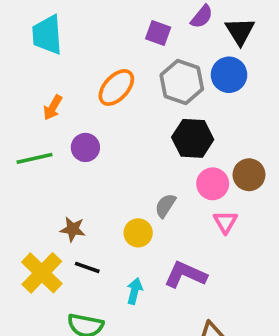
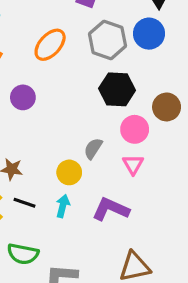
brown circle: (249, 175) -> (167, 107), moved
pink triangle: (225, 222) -> (133, 164), moved
cyan arrow: (135, 291) -> (63, 206), moved

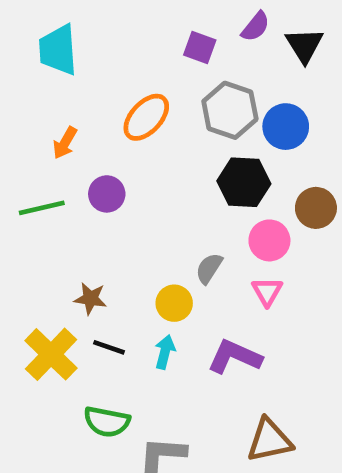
blue circle: (149, 34) -> (286, 127), moved

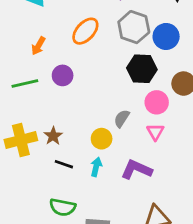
brown star: (90, 299) -> (53, 136), turned 30
yellow cross: (51, 354) -> (21, 140), moved, turned 32

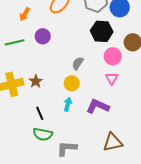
gray semicircle: (122, 118) -> (78, 63), moved
black line: (64, 164) -> (40, 113), moved, turned 48

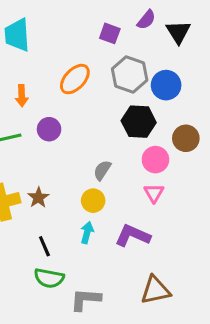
orange arrow: (25, 14) -> (22, 96), turned -32

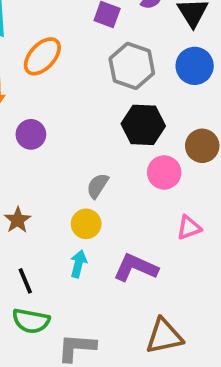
orange ellipse: (75, 79) -> (42, 56), moved
blue circle: (166, 85) -> (195, 66), moved
pink triangle: (154, 193) -> (189, 228), moved, turned 40

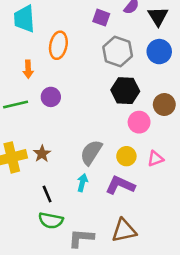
orange ellipse: (42, 56) -> (58, 45), turned -32
gray semicircle: (98, 186) -> (91, 152), moved, size x1.5
yellow circle: (86, 224) -> (126, 156), moved
brown triangle: (164, 336) -> (124, 231), moved

